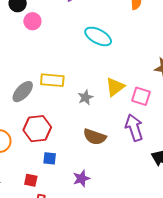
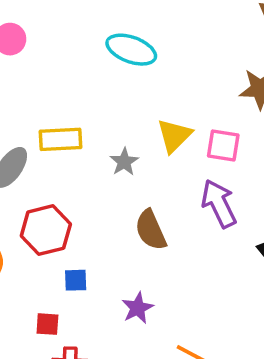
brown semicircle: (95, 137) -> (151, 230), turned 55

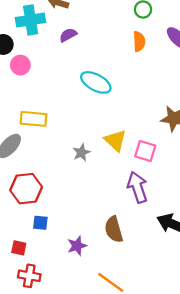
yellow triangle: (174, 136) -> (115, 140), turned -40
yellow rectangle: (61, 139) -> (33, 119), moved
brown semicircle: (151, 230) -> (114, 229), moved

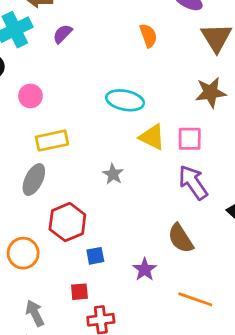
orange semicircle: (139, 41) -> (148, 36), moved
pink circle: (20, 65) -> (30, 96), moved
cyan ellipse: (96, 82) -> (125, 100), moved
gray star: (81, 153) -> (113, 174), moved

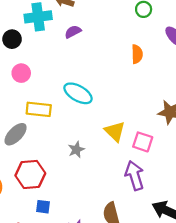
pink circle: (30, 96) -> (21, 73), moved
cyan ellipse: (125, 100) -> (78, 93), moved

